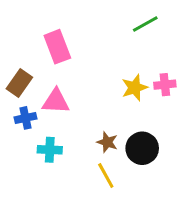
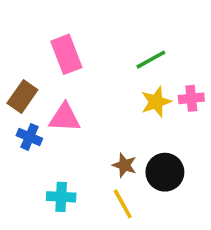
green line: (145, 24) -> (151, 60), moved
blue cross: (26, 118) -> (29, 137), turned 35
cyan cross: (50, 150) -> (61, 197), moved

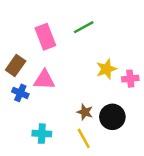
green line: (151, 60) -> (84, 27), moved
pink cross: (191, 98) -> (130, 79), moved

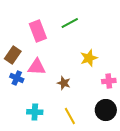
pink cross: (130, 79) -> (109, 81), moved
brown star: (85, 112) -> (64, 83), moved
black circle: (112, 117) -> (106, 110), moved

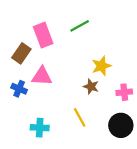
brown rectangle: (13, 55) -> (21, 53), moved
brown star: (64, 83) -> (91, 87), moved
yellow line: (70, 116) -> (80, 117), moved

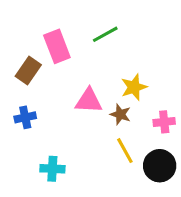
pink triangle: (42, 76) -> (89, 101), moved
blue cross: (19, 89) -> (25, 117), turned -35
yellow line: (80, 117) -> (125, 151), moved

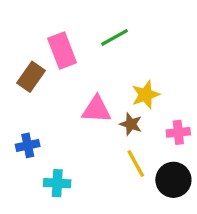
blue cross: (25, 117) -> (28, 145), moved

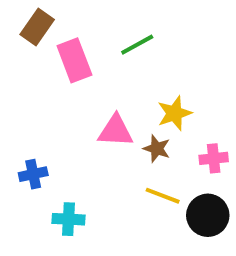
brown rectangle: (31, 77) -> (37, 27), moved
yellow line: (136, 163) -> (163, 196), turned -40

